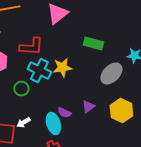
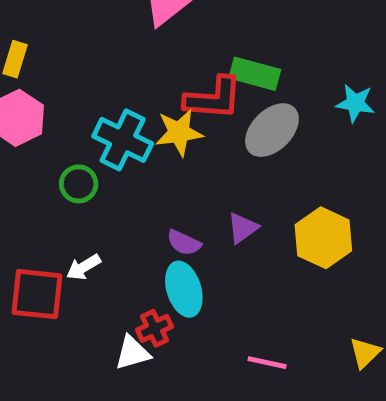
red L-shape: (31, 47) -> (213, 98), moved
gray ellipse: (111, 74) -> (272, 130), moved
cyan ellipse: (53, 124) -> (184, 289), moved

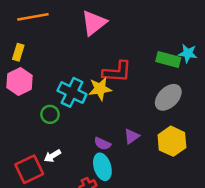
green rectangle: (255, 74) -> (168, 60), moved
cyan star: (355, 103) -> (188, 53), moved
gray ellipse: (272, 130) -> (168, 97), moved
red square: (37, 294) -> (29, 169), turned -32

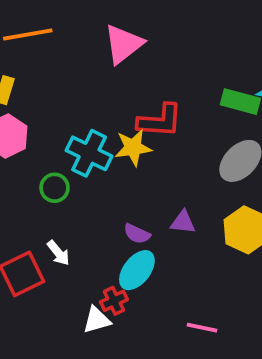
purple triangle: (132, 136) -> (183, 222), turned 42
white arrow: (52, 156) -> (58, 253), turned -98
cyan ellipse: (102, 167) -> (137, 270), turned 55

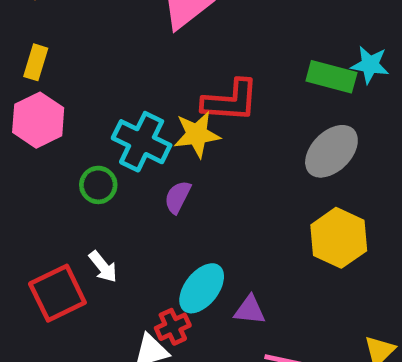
purple triangle: (183, 222) -> (250, 310), moved
purple semicircle: (137, 234) -> (178, 197), moved, turned 92

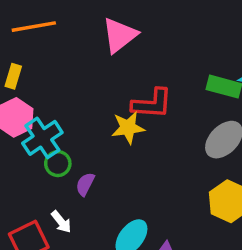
cyan cross: (142, 142) -> (42, 138), moved, turned 30
purple semicircle: (178, 197) -> (85, 184), moved

